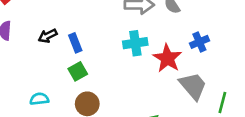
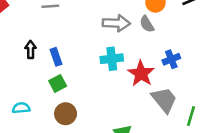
black arrow: (48, 36) -> (31, 50), turned 114

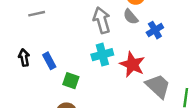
gray arrow: (116, 23) -> (102, 20), turned -100
blue cross: (171, 59) -> (155, 30), moved
green square: (58, 83) -> (71, 81), moved, turned -35

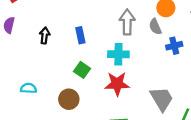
blue rectangle: (49, 61) -> (80, 35), moved
red star: (132, 64) -> (117, 84), moved, turned 30

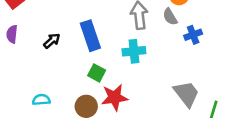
blue rectangle: (80, 35) -> (90, 36), size x1.6
black arrow: (45, 36) -> (52, 41), turned 49
red star: (117, 84) -> (115, 97), moved

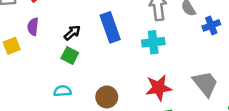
green square: (97, 73) -> (70, 55), moved
red star: (115, 97) -> (159, 88), moved

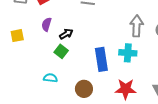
purple semicircle: (33, 27) -> (46, 24), moved
blue rectangle: (110, 27) -> (101, 59), moved

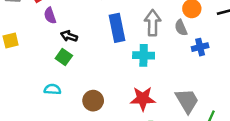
purple semicircle: (46, 24) -> (50, 16), moved, turned -32
black arrow: (66, 34) -> (69, 36), turned -128
blue rectangle: (101, 59) -> (117, 28), moved

